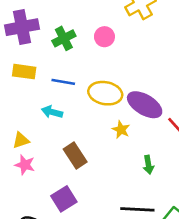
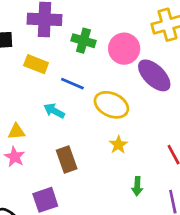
pink circle: (104, 37) -> (124, 49), size x1.5
green cross: (64, 38) -> (83, 41), turned 30
purple ellipse: (145, 105) -> (154, 75), moved

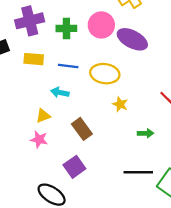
yellow triangle: (17, 131) -> (43, 116), moved
green arrow: (137, 186) -> (146, 133), turned -77

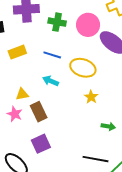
yellow rectangle: (34, 59) -> (17, 52), moved, turned -36
cyan arrow: (60, 93) -> (51, 81), moved
brown rectangle: (82, 129) -> (39, 112), moved

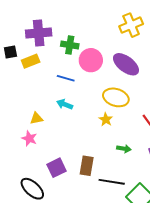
pink circle: (88, 25) -> (91, 60), moved
yellow rectangle: (17, 52) -> (31, 61), moved
yellow ellipse: (83, 68) -> (116, 97), moved
brown rectangle: (39, 112) -> (87, 166), moved, turned 36

